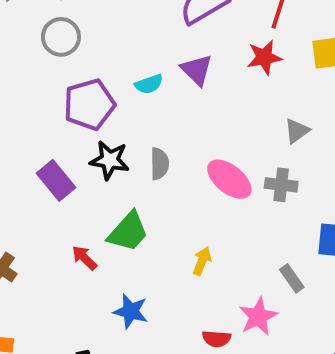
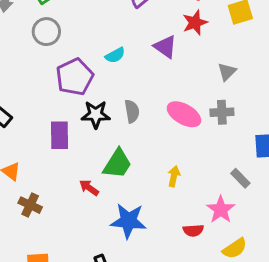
purple triangle: (197, 70) -> (165, 47), moved
purple rectangle: (56, 180) -> (60, 135), turned 48
blue star: (131, 311) -> (128, 221), size x1.4

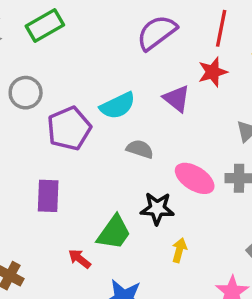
gray circle: (46, 32) -> (26, 93), moved
cyan semicircle: (115, 55) -> (118, 106), size x1.5
gray semicircle: (132, 111) -> (140, 149), moved, turned -65
black star: (96, 114) -> (157, 208), moved

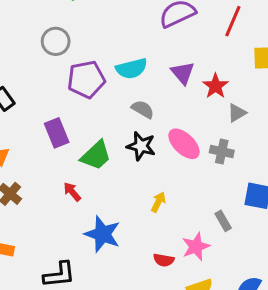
red star: (213, 72) -> (215, 86), moved, turned -30
purple rectangle: (48, 196) -> (57, 133), turned -36
black star: (157, 208) -> (141, 146), moved
green trapezoid: (114, 232) -> (96, 155), moved

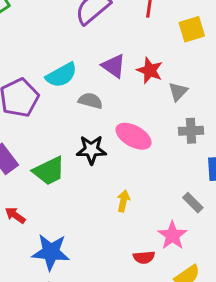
gray semicircle: (143, 109) -> (90, 101), moved
gray cross: (222, 151) -> (191, 131), moved
green trapezoid: (96, 155) -> (49, 171), turned 32
red arrow: (72, 192) -> (15, 215), moved
blue star: (103, 234) -> (51, 252), moved

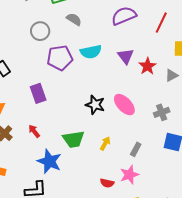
gray triangle: (178, 92) -> (172, 75), moved
gray semicircle: (90, 101) -> (74, 19), moved
gray cross: (191, 131) -> (162, 112), turned -35
green trapezoid: (49, 171) -> (73, 139), moved
gray rectangle: (193, 203) -> (136, 149), moved, turned 56

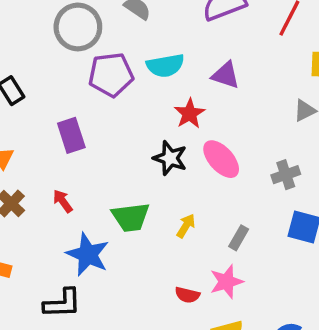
gray circle: (40, 31) -> (78, 27), size x1.4
purple triangle: (126, 56) -> (226, 75), turned -36
red star: (147, 66) -> (190, 113), moved

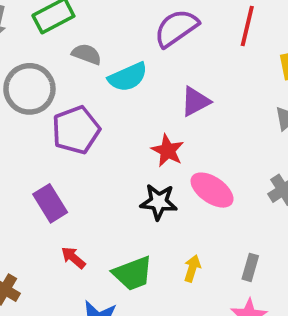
cyan semicircle: (165, 66) -> (128, 77), moved
purple triangle: (226, 75) -> (195, 101), turned -32
red arrow: (63, 201) -> (73, 258), moved

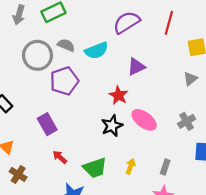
gray semicircle: (87, 54) -> (66, 45), moved
black star: (159, 202) -> (112, 126), turned -30

